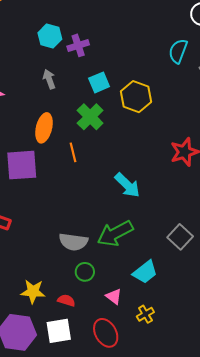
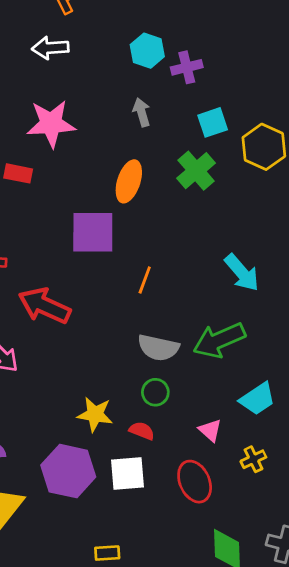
orange line: (73, 152) -> (145, 280), moved, turned 30
green circle: (85, 272) -> (155, 392), moved

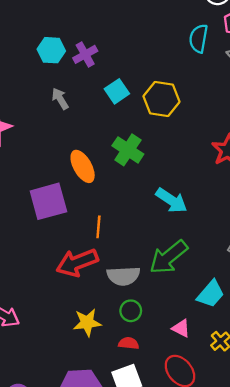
green cross: (196, 171) -> (128, 150), moved
orange ellipse: (129, 181) -> (83, 166), moved, turned -32
red arrow: (44, 306) -> (77, 263), moved, turned -30
yellow star: (95, 414) -> (87, 323), moved

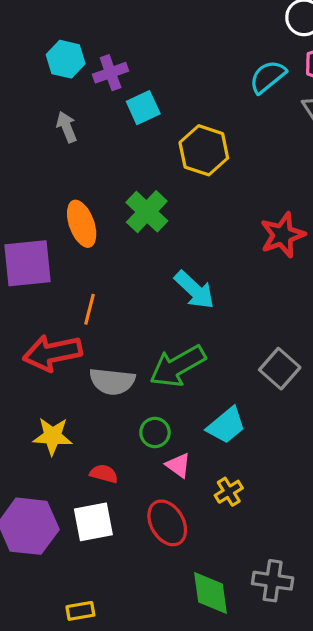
cyan semicircle: (199, 38) -> (268, 77), turned 32
cyan square: (117, 91) -> (143, 108), moved
green circle: (131, 311) -> (155, 432), moved

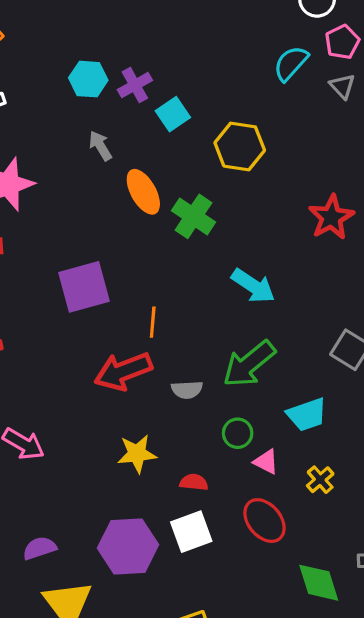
orange ellipse: (82, 224) -> (143, 192), moved
gray semicircle: (112, 381) -> (187, 390), size x0.7
cyan trapezoid: (226, 425) -> (307, 415), turned 30

